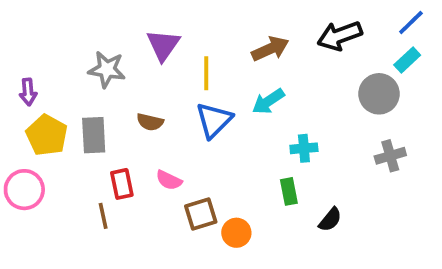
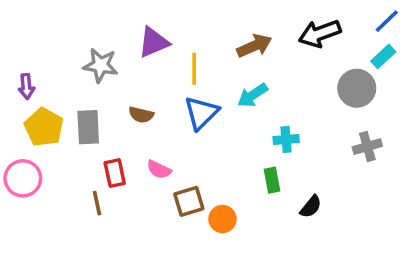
purple triangle: (163, 45) -> (154, 42), turned 32

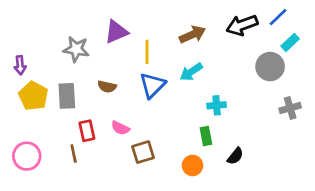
blue line: (387, 21) -> (278, 17), moved
gray cross: (367, 147) -> (290, 108), moved
pink circle: (23, 178) -> (27, 156), moved
orange circle: (222, 219) -> (193, 165), moved

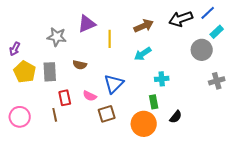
purple arrow: (20, 65) -> (15, 49), turned 32
blue triangle: (152, 85) -> (114, 84), moved
orange circle: (193, 165) -> (144, 124), size x1.6

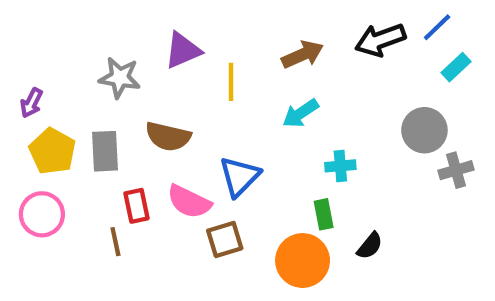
gray circle: (202, 50) -> (424, 130), moved
brown semicircle: (80, 65) -> (168, 137), size x1.5
pink semicircle: (90, 96) -> (189, 202), size x1.5
pink circle: (20, 117) -> (42, 214), moved

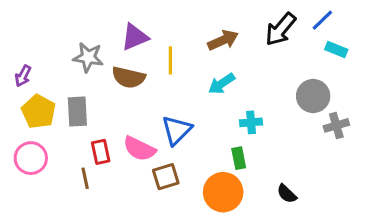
black arrow: (380, 40) -> (281, 29), turned -30
cyan rectangle: (456, 67) -> (336, 49), turned 65
brown semicircle: (168, 137) -> (129, 77), moved
black semicircle: (370, 246) -> (287, 194), moved, turned 95

